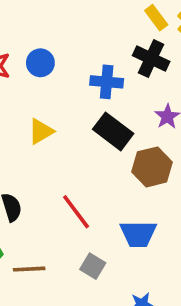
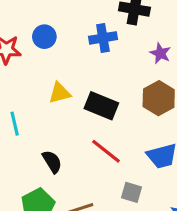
yellow triangle: (41, 131) -> (60, 93), turned 30
black rectangle: (113, 131) -> (101, 106), moved

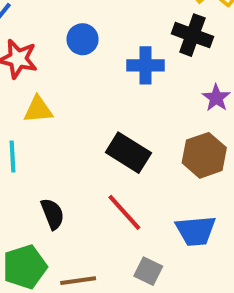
blue circle: (44, 37) -> (83, 39), moved
yellow triangle: (60, 93) -> (38, 110), moved

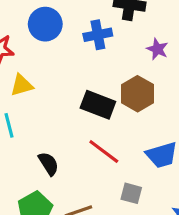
blue circle: (83, 39) -> (45, 24), size x1.4
brown hexagon: (204, 155) -> (138, 94), moved

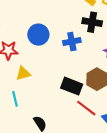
red line: (104, 152) -> (86, 108), moved

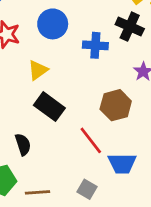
yellow triangle: (23, 73) -> (38, 70), moved, turned -35
black rectangle: (72, 86) -> (49, 107), moved

